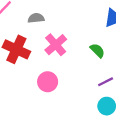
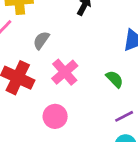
gray semicircle: (36, 18) -> (41, 40), turned -49

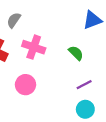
pink cross: (65, 72) -> (34, 47), turned -30

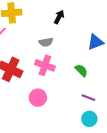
gray semicircle: (14, 20) -> (46, 42), moved, turned -136
purple line: (84, 85) -> (88, 98), turned 48

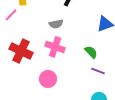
purple line: (88, 98) -> (98, 71), moved

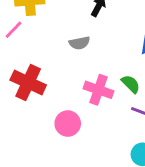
pink cross: (55, 47) -> (98, 90), moved

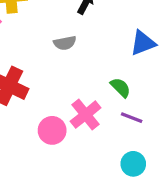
pink cross: (98, 90) -> (86, 115), moved, turned 32

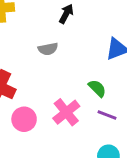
pink circle: (52, 130) -> (24, 119), moved

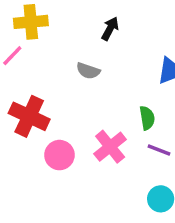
gray semicircle: (48, 49) -> (88, 71), turned 30
green semicircle: (97, 88) -> (147, 118), turned 36

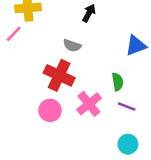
red cross: (29, 116) -> (59, 75), moved

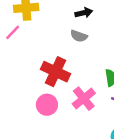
black arrow: (89, 13) -> (84, 13), turned 49
gray semicircle: (72, 46) -> (79, 36), moved

